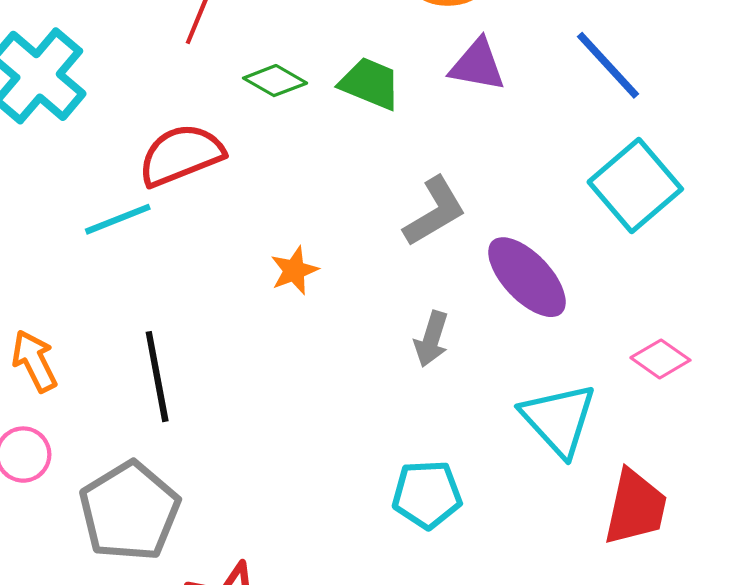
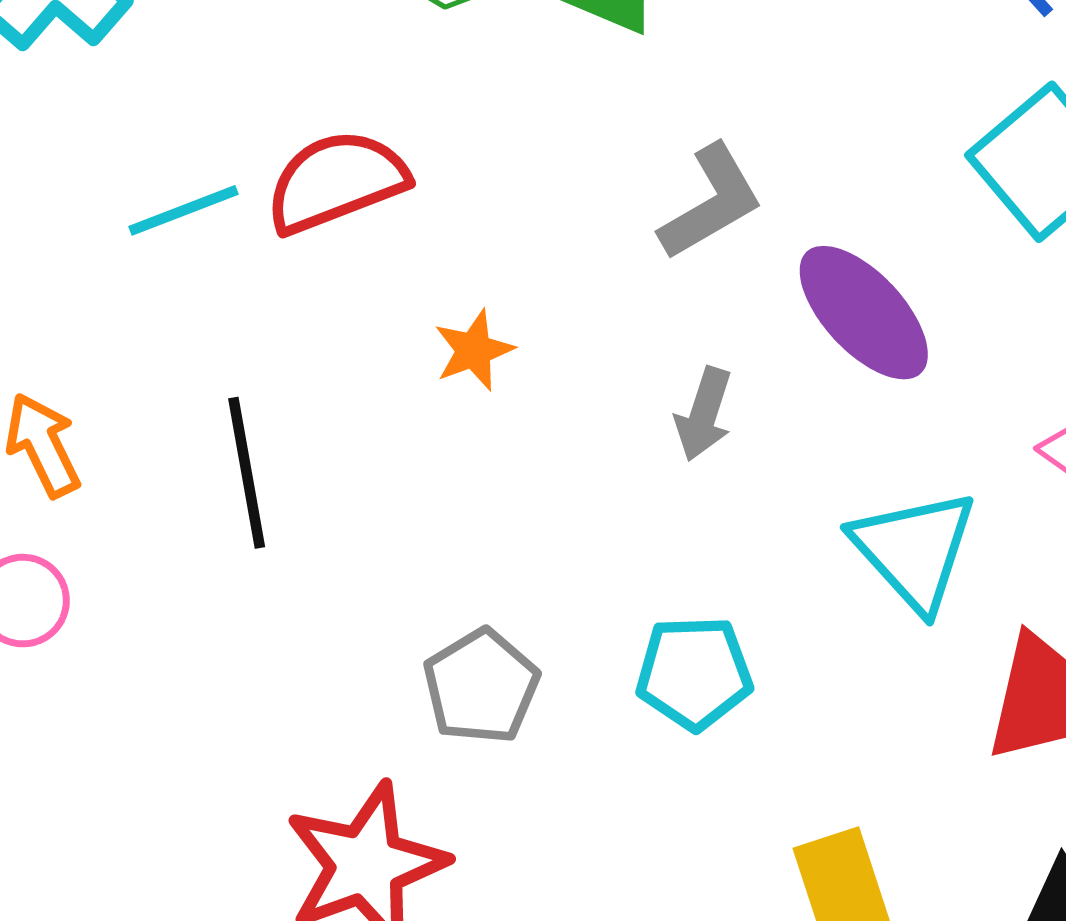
red semicircle: (181, 155) -> (336, 181), moved
orange star: (294, 270) -> (474, 350), moved
gray pentagon: (130, 511) -> (481, 686), moved, size x0.7

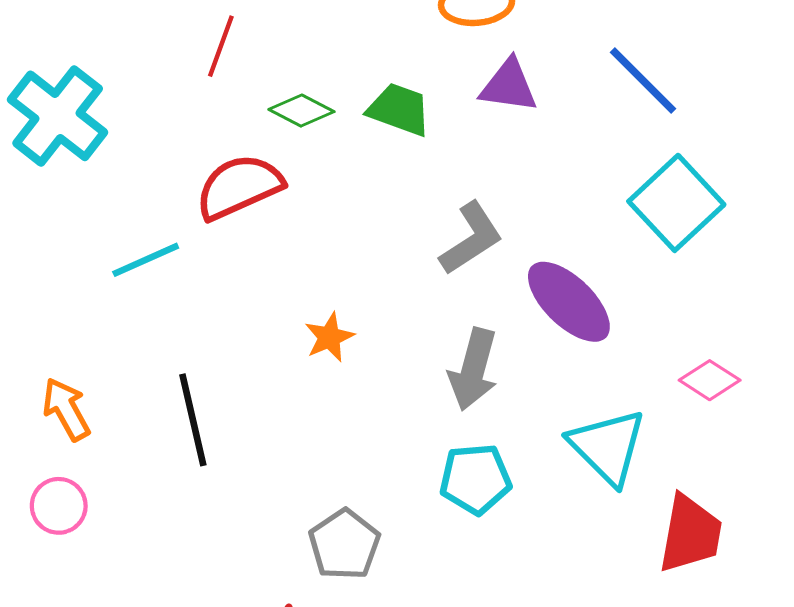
red semicircle: (336, 181) -> (239, 187), moved
gray arrow: (704, 414) -> (473, 369), size x1.4
cyan pentagon: (694, 673) -> (475, 479), moved

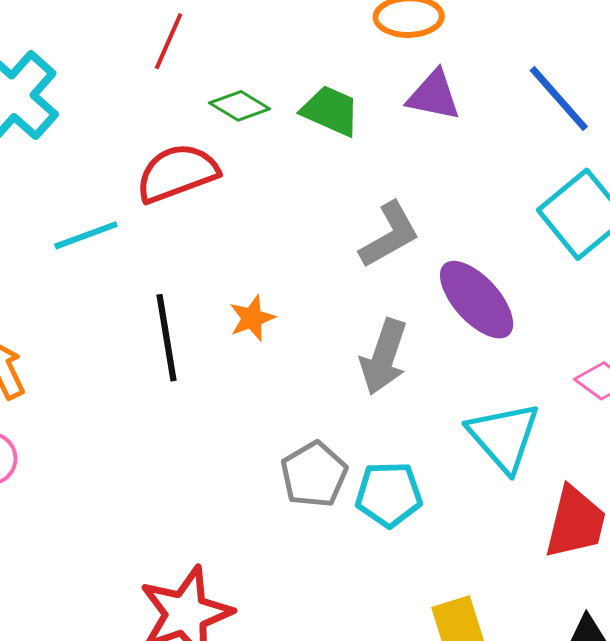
black line: (193, 420) -> (166, 338), moved
cyan pentagon: (475, 479) -> (389, 494), moved
gray pentagon: (344, 545) -> (314, 474), moved

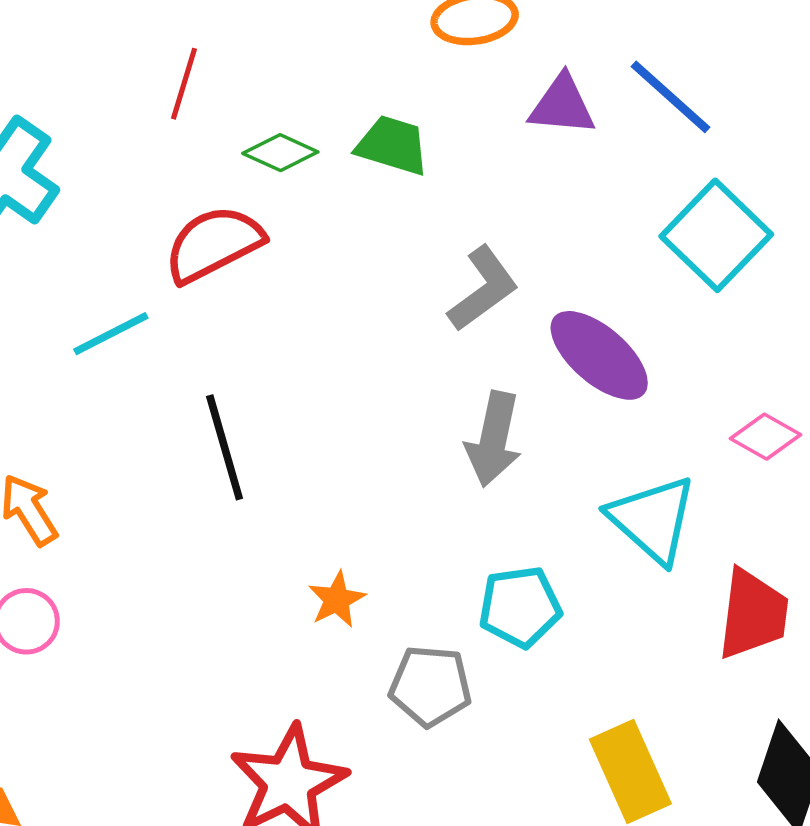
purple triangle: (434, 95) -> (562, 105), moved
orange star: (252, 318) -> (337, 600), moved
gray pentagon: (314, 474) -> (430, 686), moved, turned -30

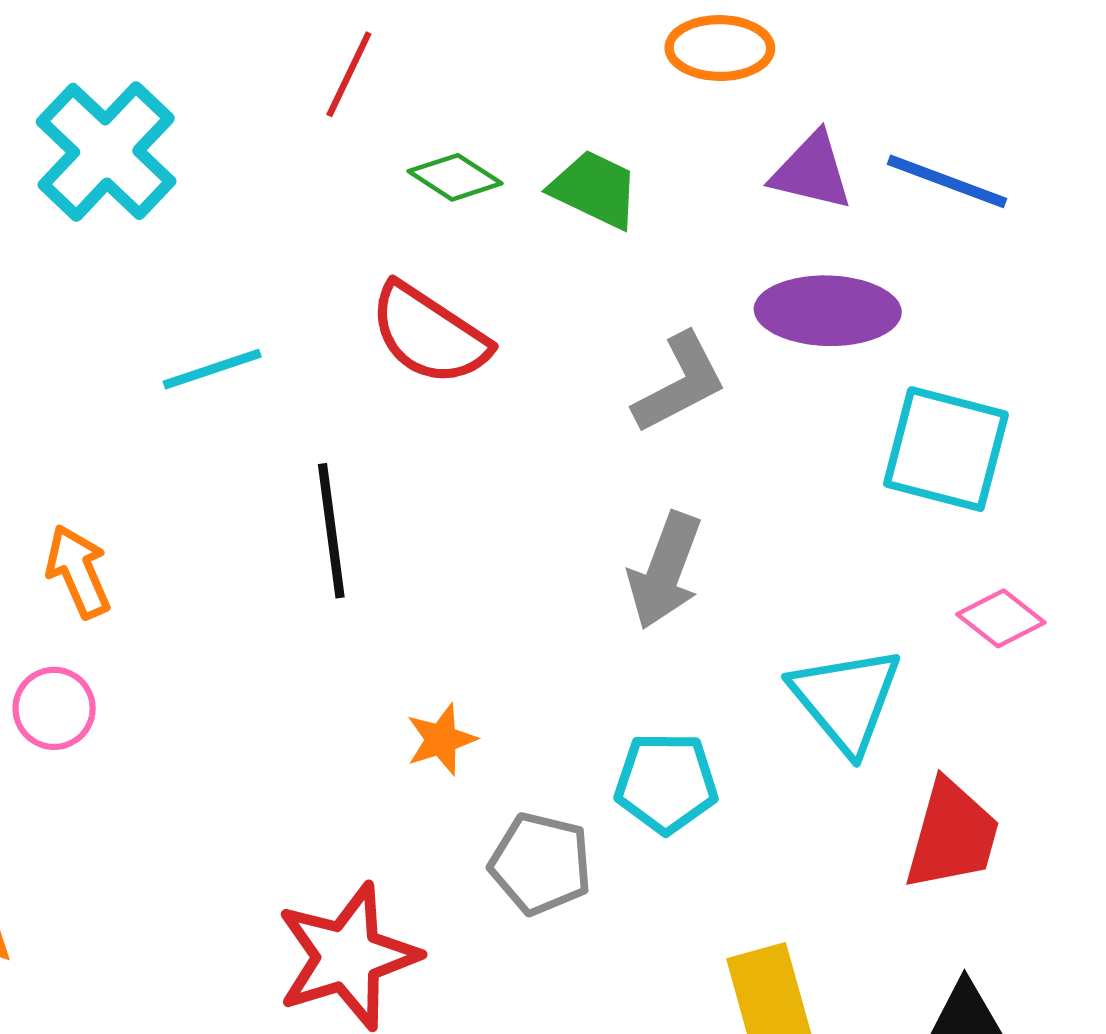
blue line: (670, 97) -> (947, 181), turned -30
cyan square: (716, 235) -> (946, 449), moved, turned -38
red semicircle: (214, 244) -> (429, 334), moved, turned -128
purple ellipse: (599, 355) -> (828, 311), moved, turned -48

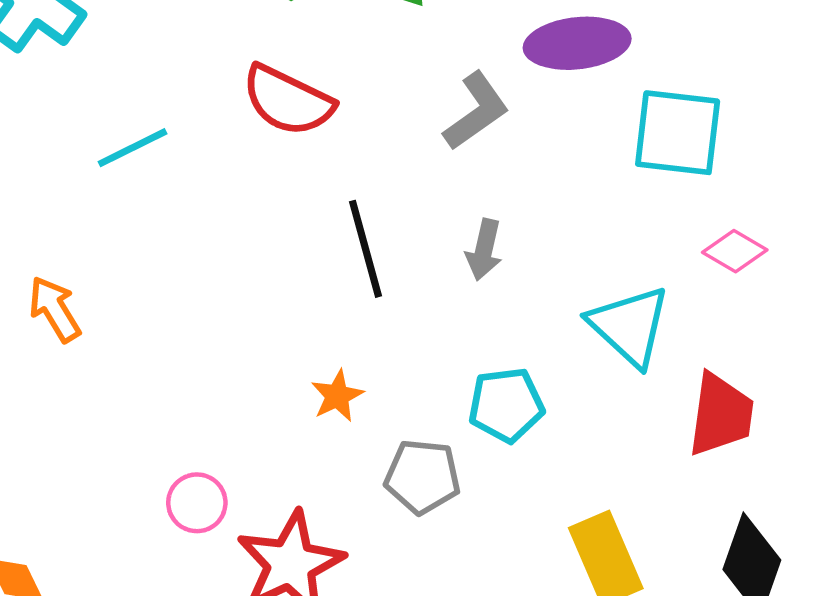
black line: (331, 531) -> (366, 249), moved
gray arrow: (665, 571) -> (484, 250), size x0.7
pink circle: (54, 708) -> (197, 503), moved

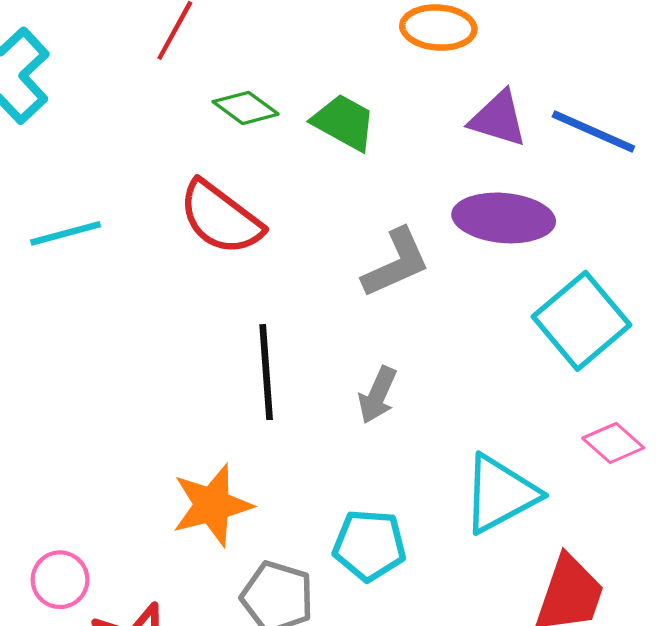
cyan square: (678, 133) -> (581, 321), turned 32
cyan triangle: (629, 326) -> (500, 494), turned 38
orange star: (337, 396) -> (212, 505), size x1.6

